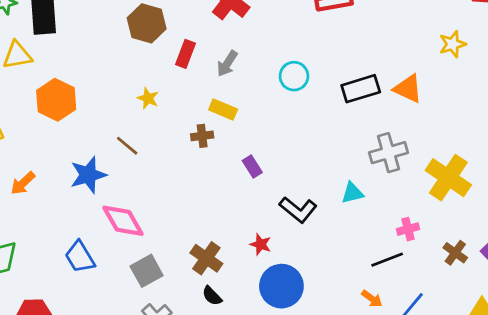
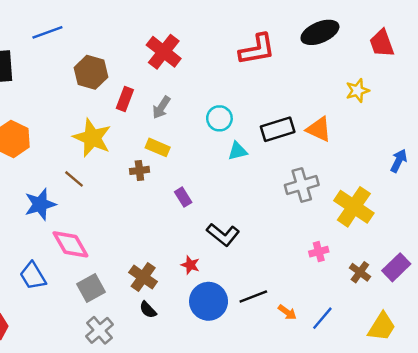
yellow star: (148, 98) -> (92, 138), size x2.0
cyan triangle: (352, 193) -> (238, 151), moved
black line: (387, 260) -> (253, 296), moved

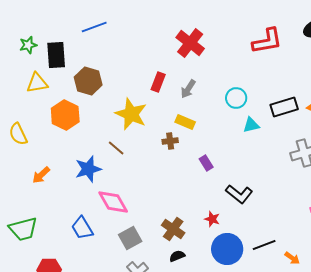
brown hexagon: (91, 72) -> (88, 81), moved
black semicircle: (148, 310) -> (177, 256), turned 112

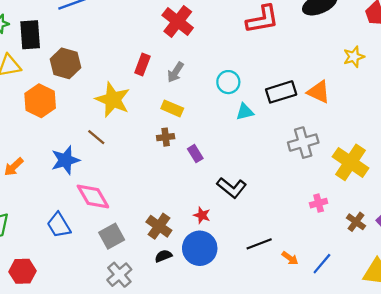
brown cross: (170, 141) -> (166, 137), moved
blue circle: (227, 249) -> (200, 248), moved

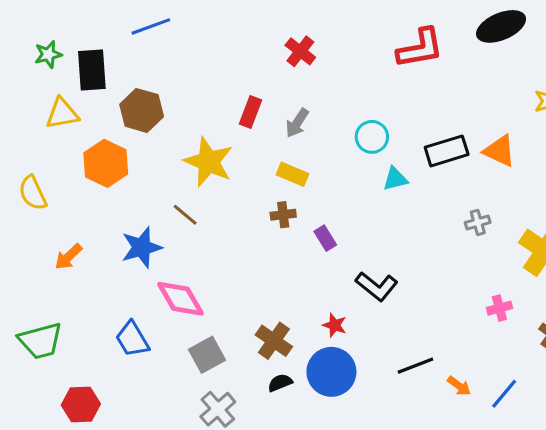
red cross: (178, 21) -> (300, 51), size x0.7
gray cross: (303, 143) -> (478, 222), size x0.6

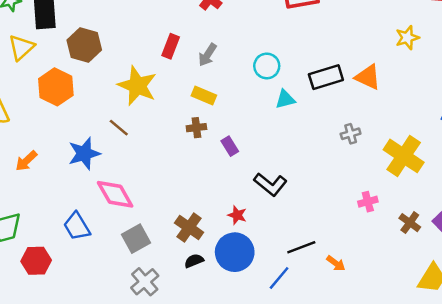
yellow triangle: (62, 114) -> (21, 47), turned -32
blue line: (504, 394) -> (279, 278), moved
red hexagon: (81, 405) -> (36, 261), moved

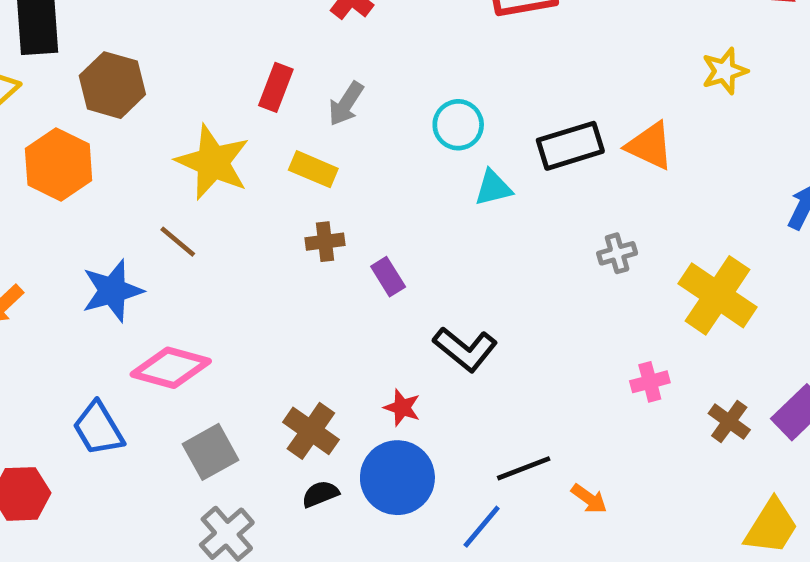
yellow rectangle: (204, 96) -> (313, 169), moved
pink diamond: (115, 194) -> (171, 368), turned -45

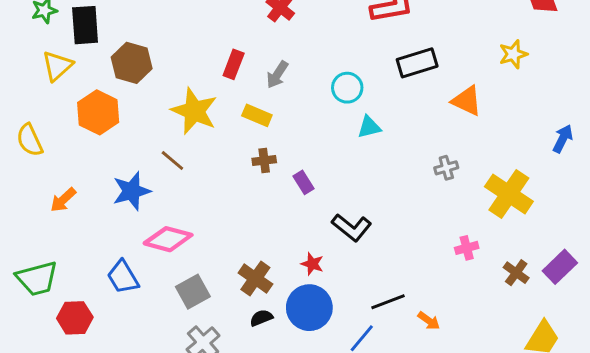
black rectangle: (570, 146) -> (417, 63), moved

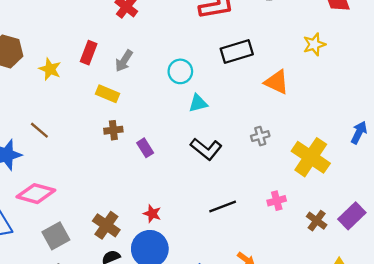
yellow star: (194, 111) -> (50, 69), moved, size x0.6
blue arrow: (563, 139) -> (359, 133), moved
black L-shape: (352, 228) -> (206, 149), moved
black line: (388, 302) -> (223, 207), moved

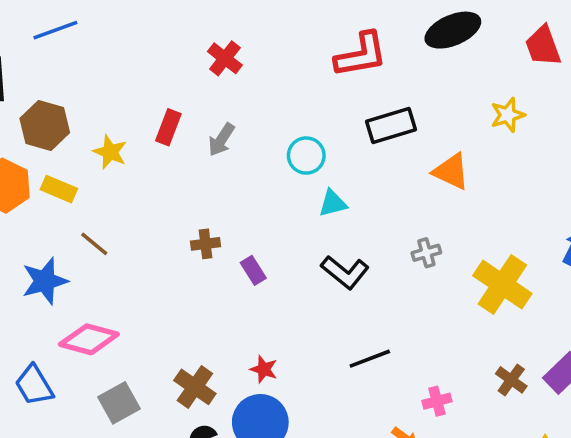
yellow rectangle: (108, 94) -> (59, 189), moved
pink cross: (277, 201) -> (437, 401), moved

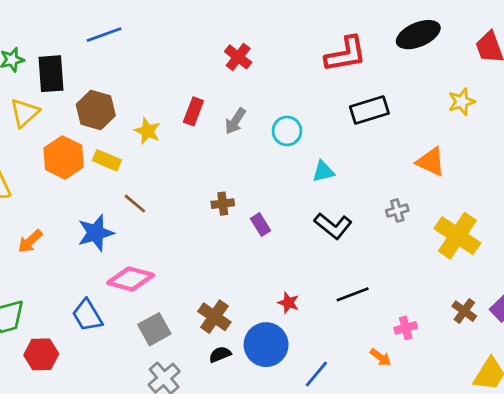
cyan circle: (306, 156) -> (287, 131), moved
orange triangle: (451, 171) -> (431, 162), moved
red star: (264, 369) -> (288, 303), moved

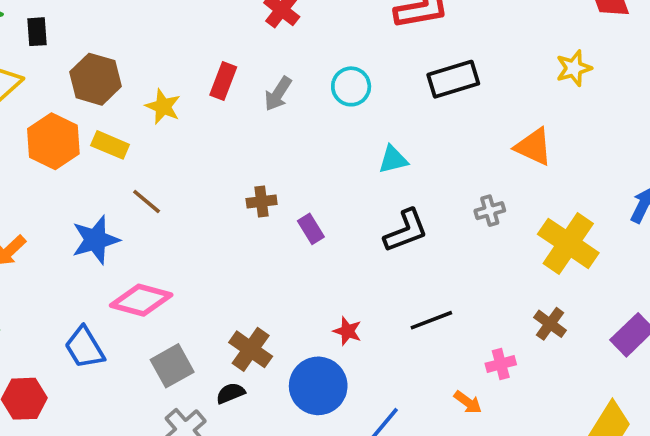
black rectangle: (51, 74) -> (37, 32), size x0.6
cyan circle: (287, 131) -> (351, 86), moved
black L-shape: (333, 226) -> (406, 231), turned -60
brown cross: (464, 311) -> (550, 324), moved
black semicircle: (220, 354) -> (231, 393), moved

